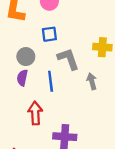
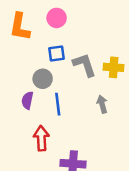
gray circle: (26, 57) -> (43, 79), moved
gray L-shape: (68, 59) -> (84, 65), moved

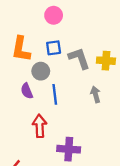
orange L-shape: (20, 27) -> (21, 49), moved
purple semicircle: (27, 100) -> (27, 91), turned -35

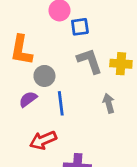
blue square: (54, 48) -> (80, 27), moved
purple semicircle: (27, 91) -> (28, 99), turned 77
red arrow: (40, 126) -> (43, 140), turned -110

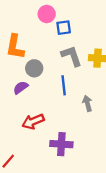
blue line: (61, 103) -> (64, 85), moved
gray arrow: (109, 103) -> (87, 103), moved

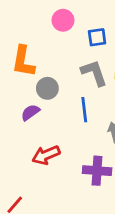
blue square: (64, 28) -> (97, 37), moved
purple cross: (61, 144) -> (97, 171), moved

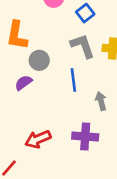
blue square: (97, 37) -> (85, 13), turned -30
red arrow: (46, 155) -> (38, 139), moved

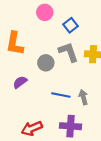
gray circle: (39, 60) -> (46, 63), moved
blue line: (73, 80) -> (61, 95), moved, turned -72

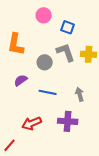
blue square: (70, 25) -> (68, 27), turned -32
blue line: (61, 95) -> (48, 92), moved

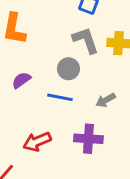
gray circle: (45, 62) -> (68, 69), moved
gray arrow: (80, 94) -> (106, 100), turned -104

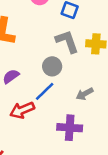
blue line: (60, 97) -> (45, 91), turned -55
red arrow: (37, 142) -> (22, 110), moved

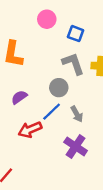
gray arrow: (85, 94) -> (77, 114), moved, turned -91
purple cross: (70, 128) -> (76, 146), turned 30

